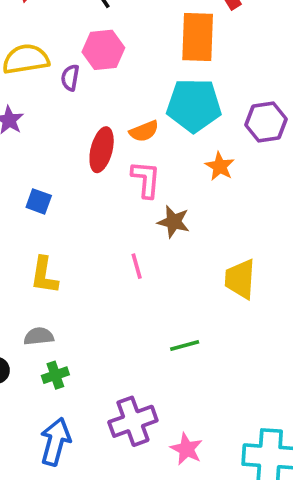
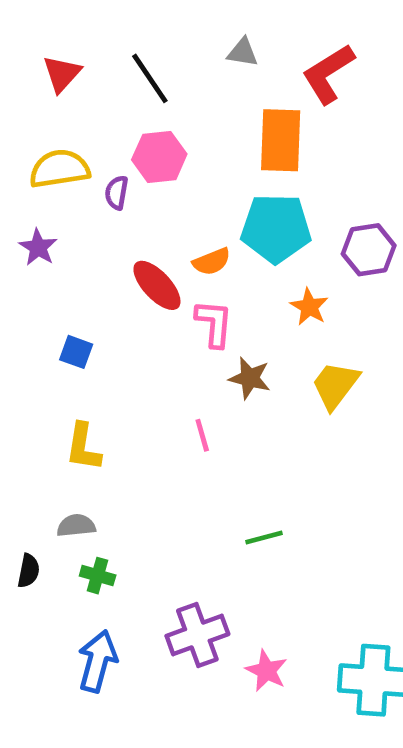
red ellipse: (102, 150) -> (157, 285), turned -57
yellow trapezoid: (240, 279) -> (335, 385), moved, turned 33
green cross: (55, 375) -> (98, 576), turned 35

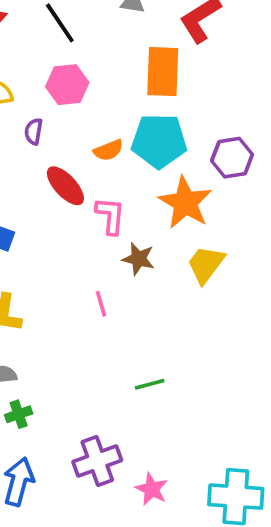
purple semicircle: (117, 193) -> (34, 131), moved
orange semicircle: (212, 262) -> (108, 150), moved
orange star: (309, 307) -> (185, 203), size x1.8
green cross: (98, 576) -> (19, 414), turned -35

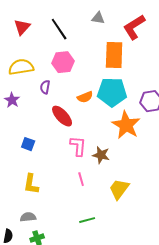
pink L-shape: (110, 216) -> (78, 146), moved
yellow trapezoid: (206, 264) -> (119, 189), moved
green line: (150, 384) -> (87, 220), moved

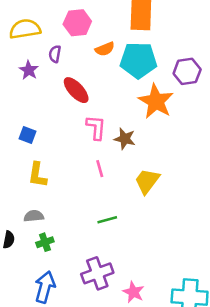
orange semicircle: (85, 97) -> (105, 49), moved
purple star: (12, 100) -> (29, 70), moved
blue square: (28, 144) -> (27, 135), moved

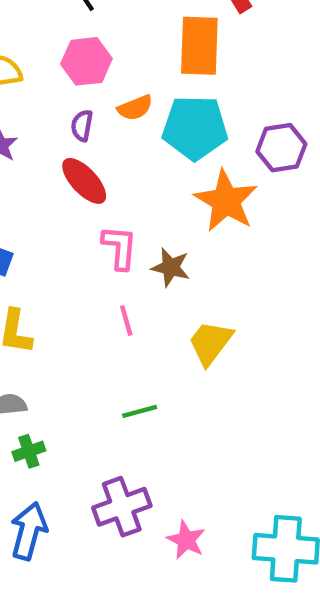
purple semicircle: (55, 54) -> (82, 126), moved

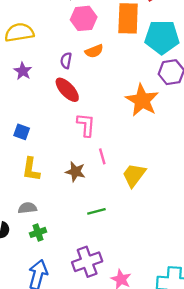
pink hexagon: (86, 61) -> (84, 18), moved
cyan pentagon: (195, 128) -> (162, 37), moved
brown star: (171, 267) -> (75, 172), moved
pink line: (126, 321) -> (102, 156), moved

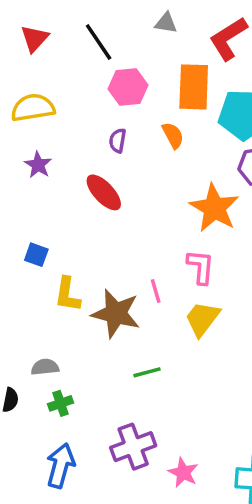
orange semicircle: (94, 51) -> (173, 135), moved, turned -96
purple semicircle: (66, 61) -> (118, 141), moved
pink L-shape: (86, 125) -> (201, 267), moved
yellow L-shape: (31, 169) -> (67, 294), moved
brown star: (75, 172) -> (116, 313), size x1.6

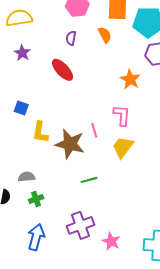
orange star: (214, 208) -> (130, 79), size x0.7

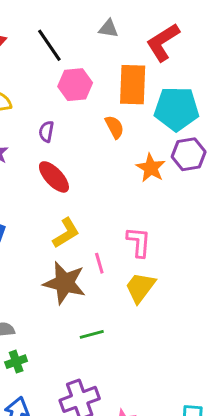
purple semicircle: (71, 38) -> (46, 132), moved
orange star: (130, 79) -> (151, 168), moved
yellow L-shape: (40, 132) -> (66, 233), moved, turned -130

